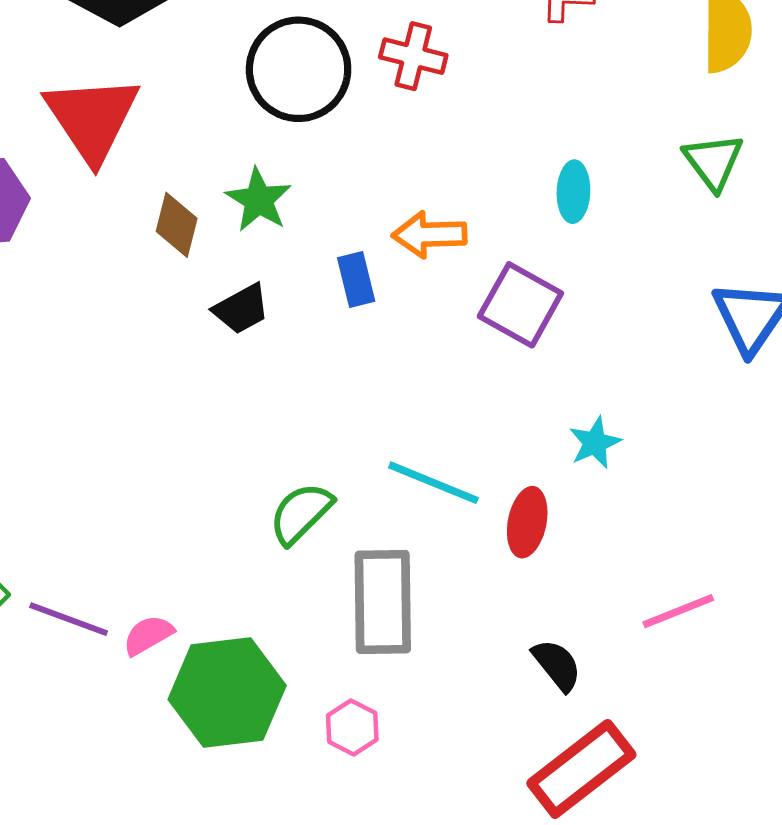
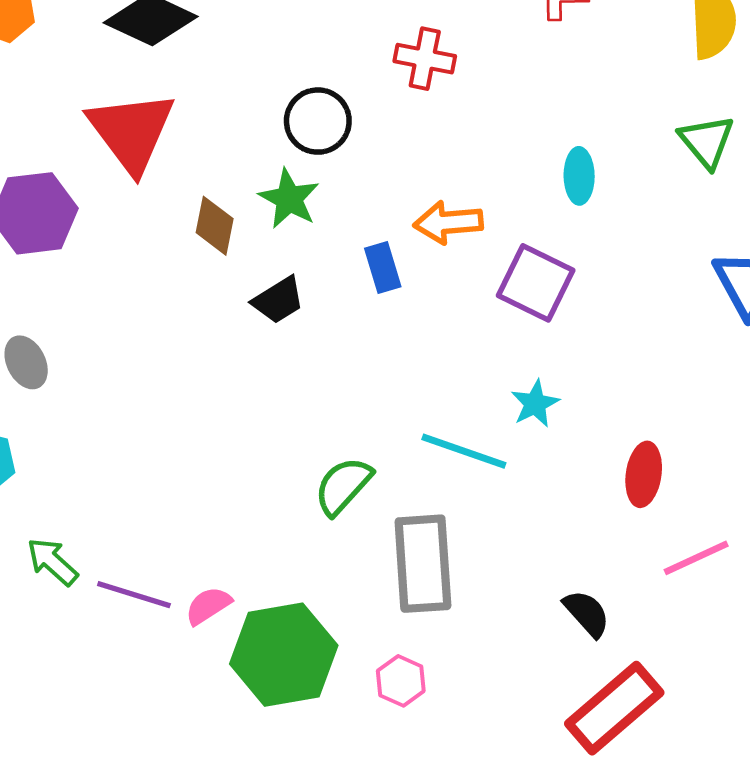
black circle: (299, 69) -> (318, 121), moved, size x0.7
cyan star: (595, 443) -> (535, 404), moved
red ellipse: (527, 522) -> (644, 474), moved

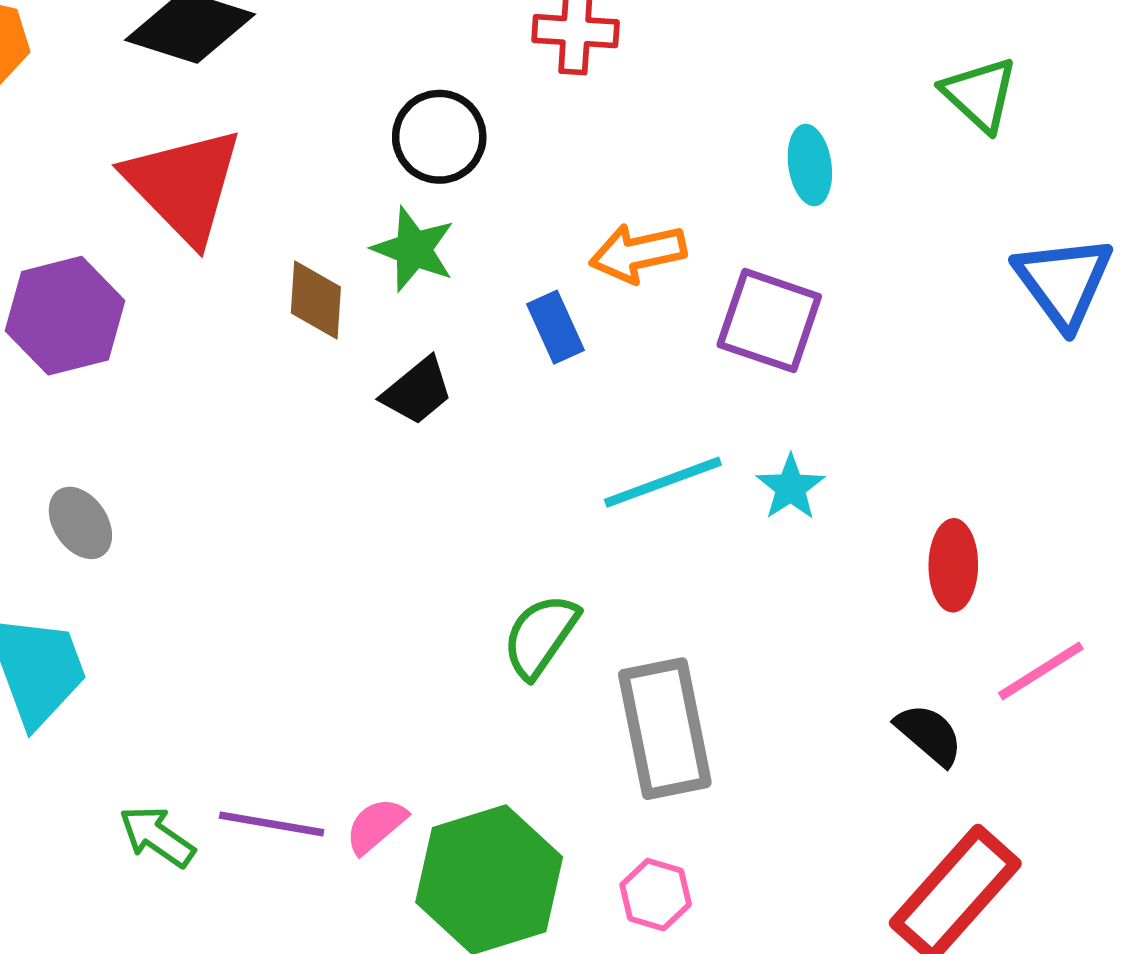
cyan line: (464, 451) -> (663, 482), moved, turned -32
green arrow: (52, 562) -> (157, 836), moved
black semicircle: (587, 613) -> (929, 734), moved

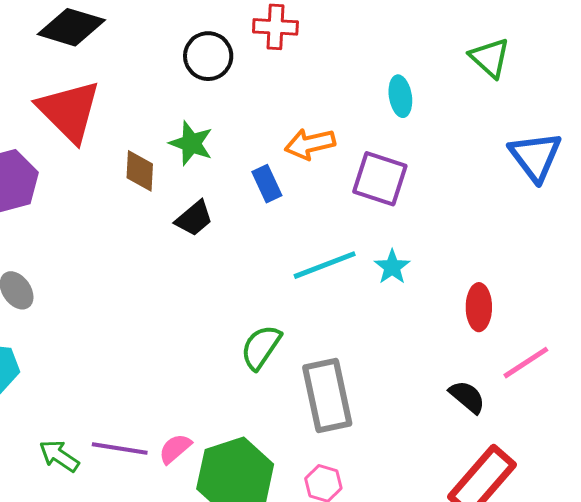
black circle: (439, 137) -> (208, 56), moved

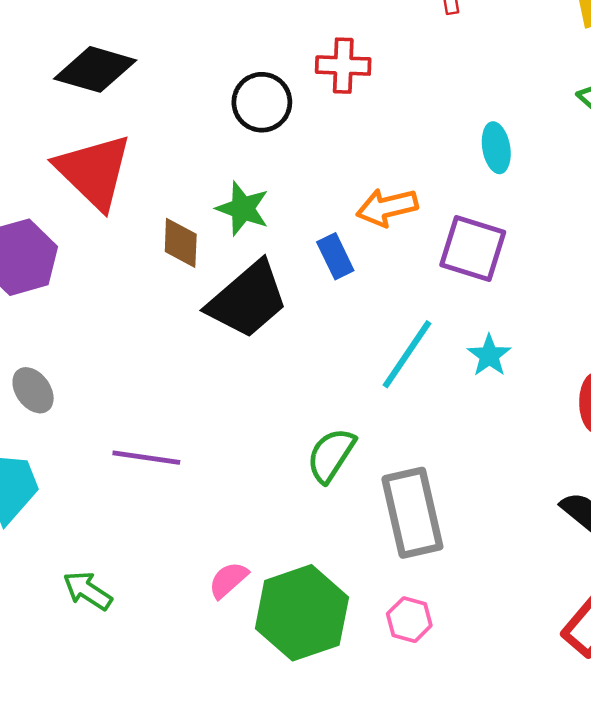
black trapezoid: (194, 218) -> (247, 300), size x1.8
cyan line: (325, 265) -> (407, 354), turned -34
purple line: (120, 448) -> (146, 458), moved

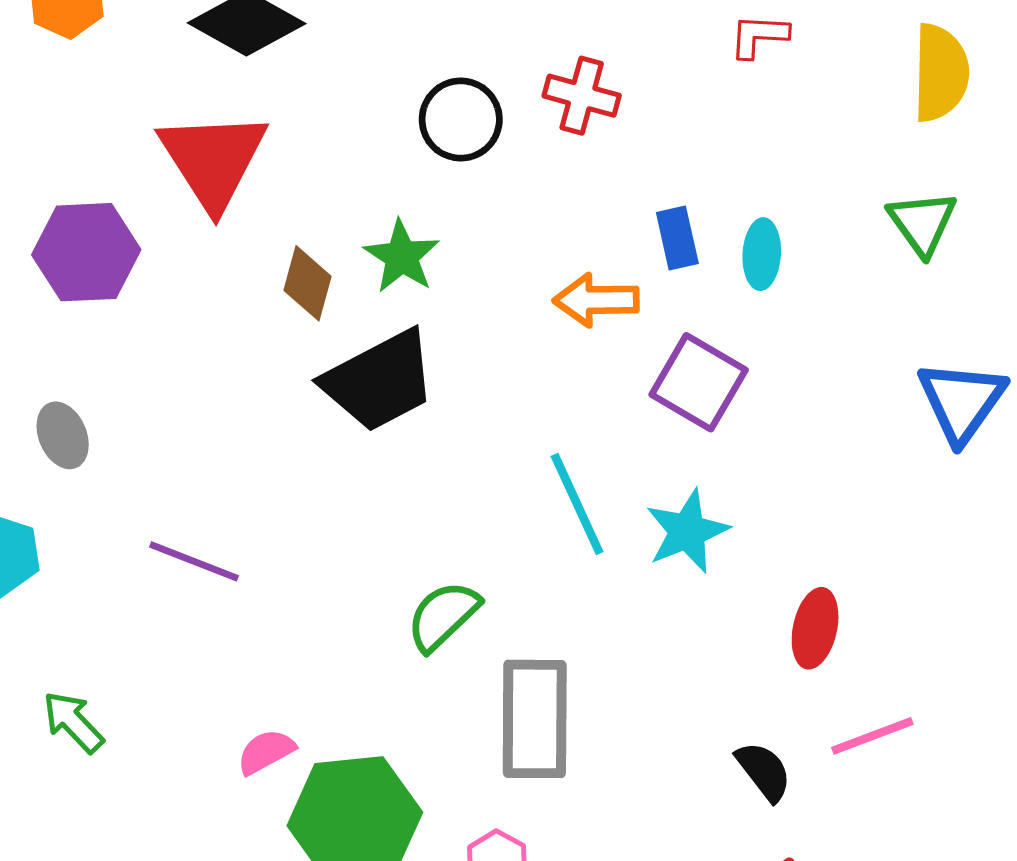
blue rectangle: (335, 256) -> (677, 238), moved
cyan line: (407, 354) -> (577, 504), turned -72
cyan star: (489, 355) -> (687, 531), size x1.4

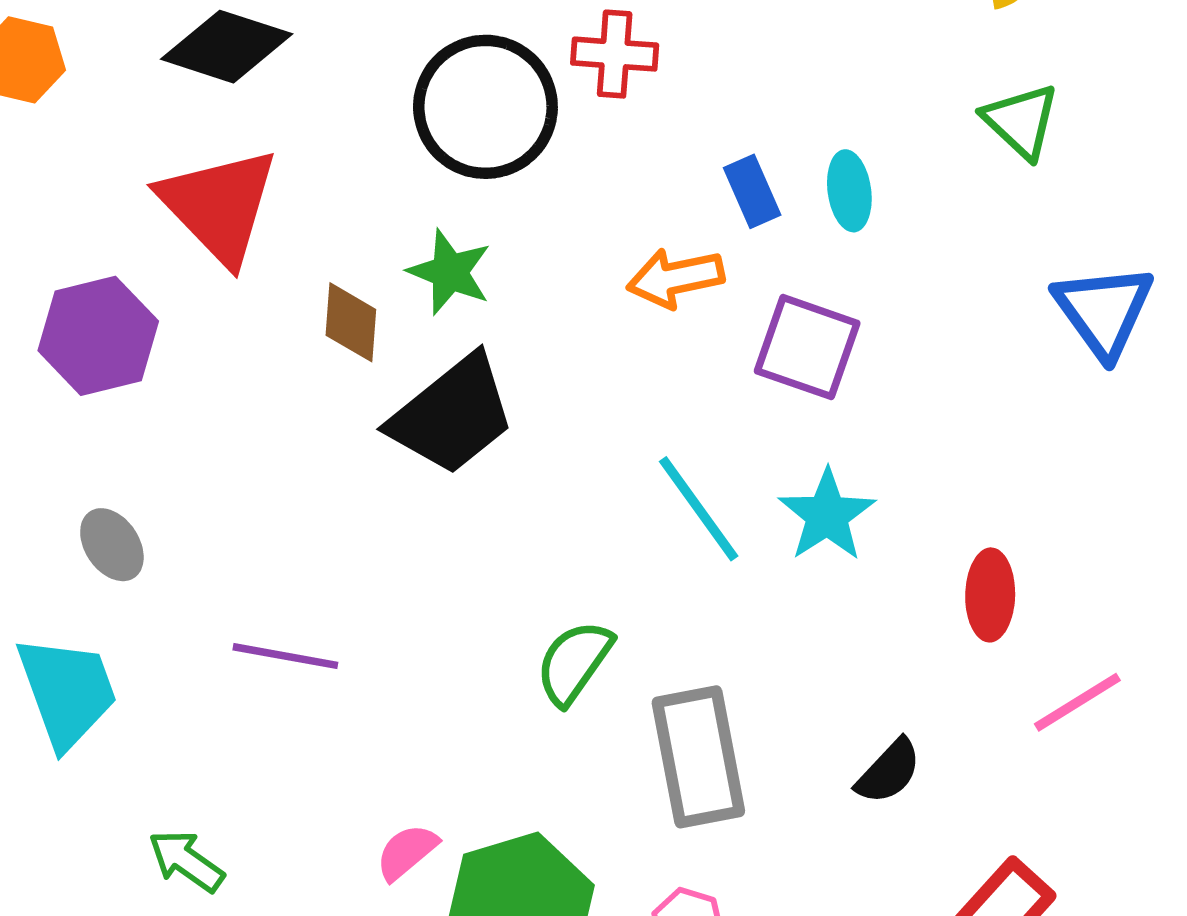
black circle: (461, 119) -> (485, 107), size x1.5
black semicircle: (764, 771) -> (889, 771), moved, turned 92

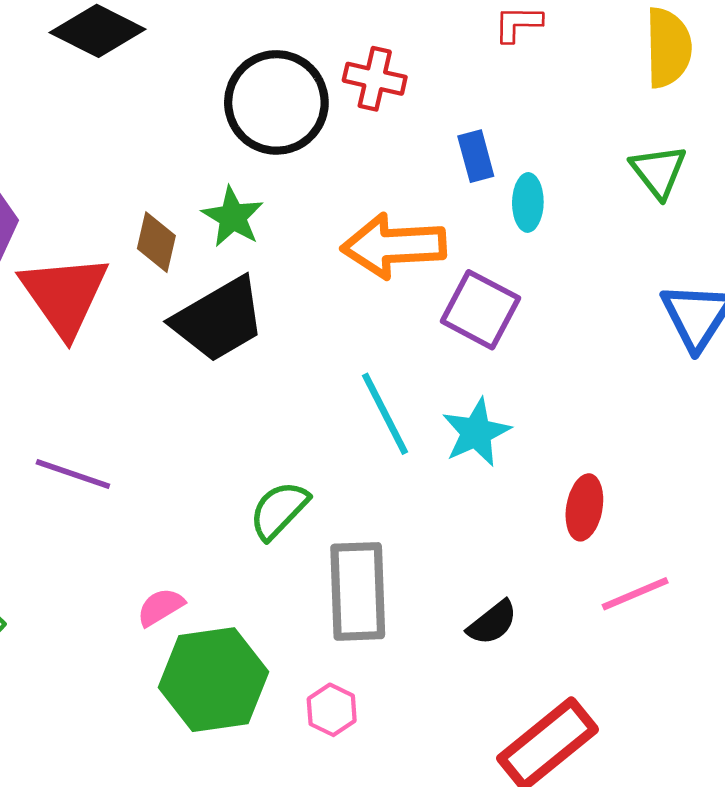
blue rectangle: (752, 191) -> (476, 156), moved
red triangle: (219, 206) -> (64, 295), moved
orange arrow: (675, 278) -> (394, 246), size x1.5
pink semicircle: (407, 852) -> (161, 607), moved

